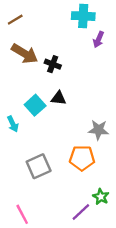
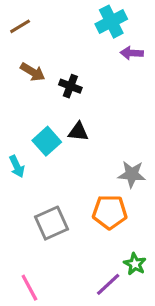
cyan cross: (83, 16) -> (111, 22), turned -30
purple arrow: (98, 40) -> (132, 53), turned 70
brown arrow: (25, 54) -> (33, 72), size x0.7

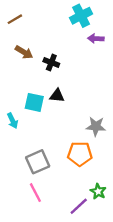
cyan square: (47, 141) -> (34, 102), turned -36
pink line: (29, 288) -> (35, 193), moved

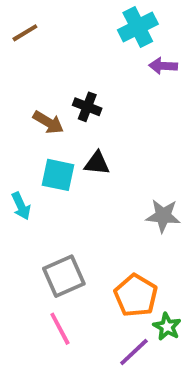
brown arrow: (24, 52) -> (48, 122), moved
orange pentagon: (80, 154) -> (136, 296), moved, turned 30

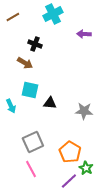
cyan cross: (138, 27) -> (53, 14), moved
black cross: (87, 107) -> (35, 44), moved
black triangle: (97, 163) -> (50, 103), moved

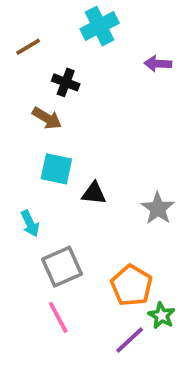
brown line: (13, 17) -> (28, 47), moved
cyan arrow: (11, 106) -> (30, 223), moved
gray star: (84, 111) -> (158, 208), turned 30

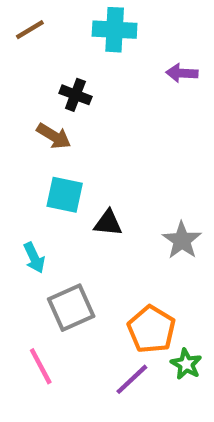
cyan cross: (100, 26) -> (115, 30), turned 30
brown line: (28, 47) -> (30, 30), moved
pink line: (58, 317) -> (41, 366), moved
purple line: (130, 340) -> (132, 379), moved

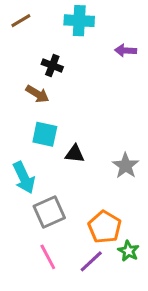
cyan arrow: (34, 258) -> (24, 178), size x1.5
pink line: (41, 366) -> (48, 257), moved

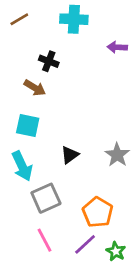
cyan square: (45, 134) -> (28, 126), moved
black triangle: (75, 154) -> (70, 155), moved, turned -42
green star: (129, 251) -> (116, 251), moved

